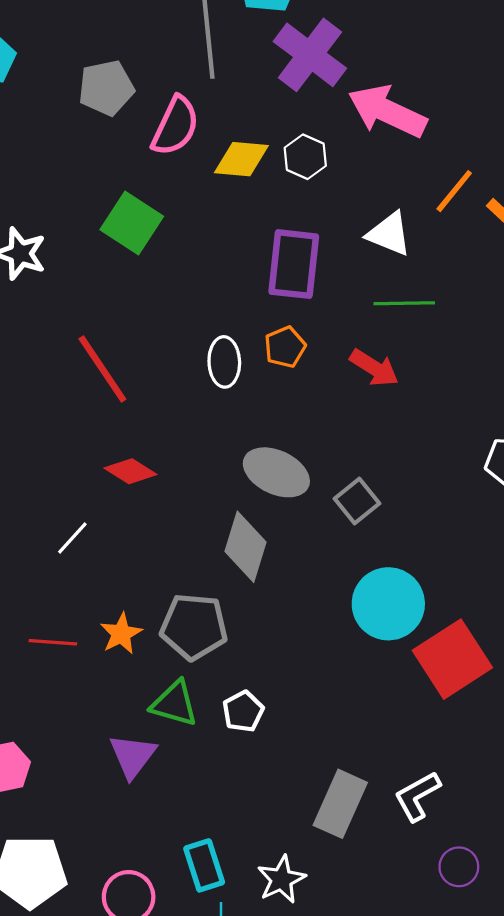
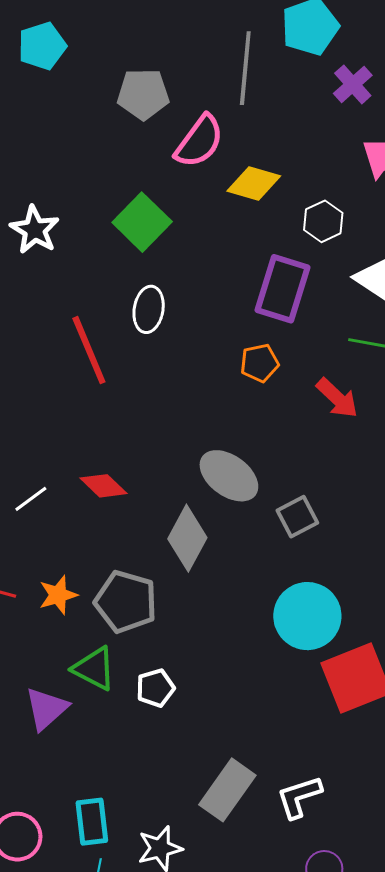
purple cross: (310, 55) -> (353, 84), moved, size x0.6
white hexagon: (305, 157) -> (323, 221), moved
white ellipse: (224, 362) -> (149, 309), moved
red diamond: (130, 471) -> (103, 486), moved

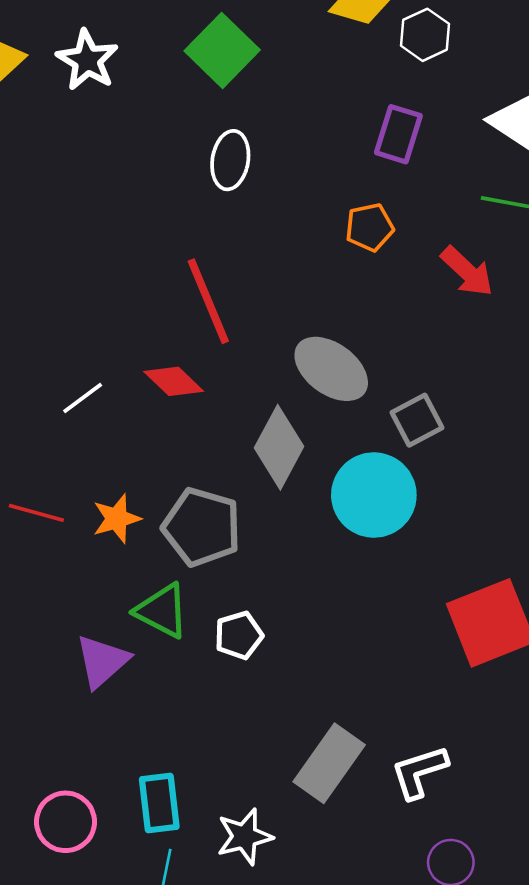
white hexagon: (323, 221) -> (425, 35), moved
purple rectangle: (283, 289) -> (398, 134), size x0.7
red line: (89, 350) -> (208, 301), moved
cyan circle: (307, 616) -> (374, 495), moved

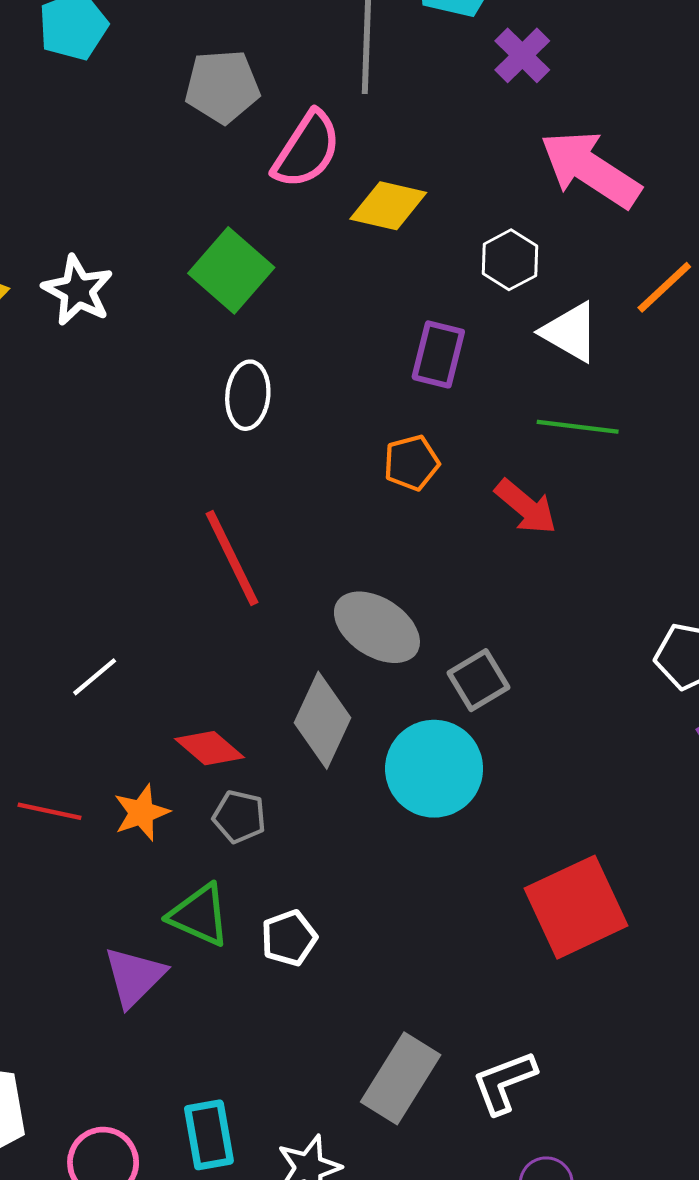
white hexagon: (425, 35) -> (510, 260), moved
red diamond: (174, 381) -> (209, 748), moved
gray pentagon: (202, 527) -> (239, 817), size x0.6

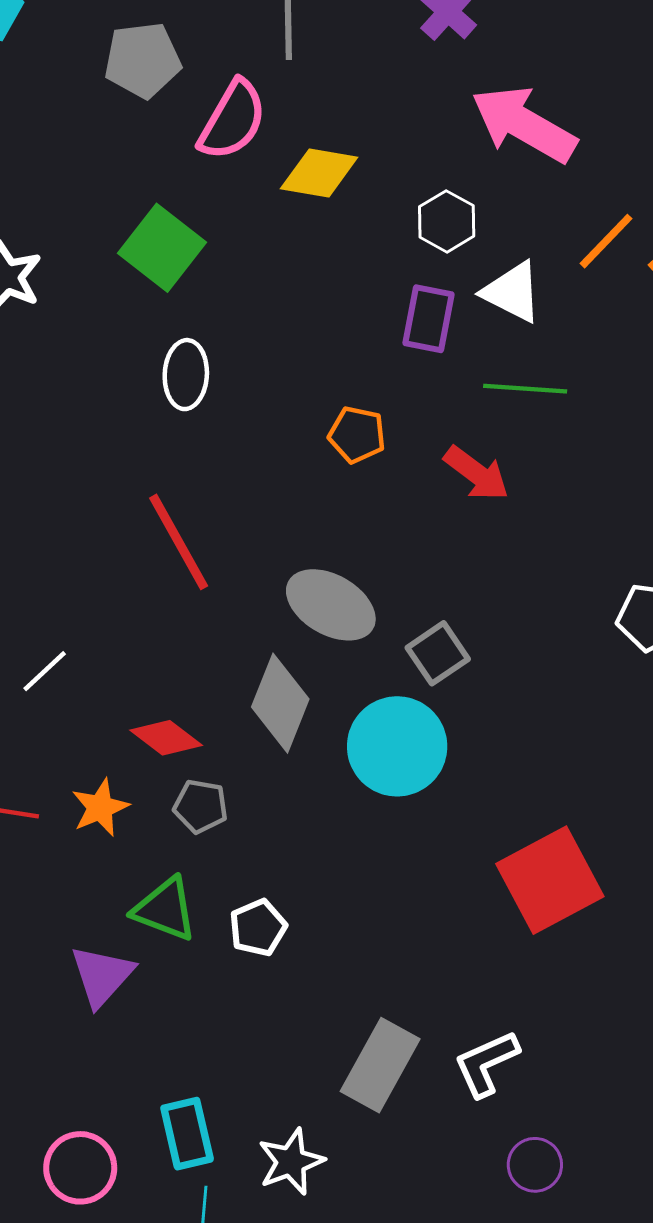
purple rectangle: (438, 354) -> (428, 319), moved
orange pentagon: (411, 463) -> (357, 435), turned 30

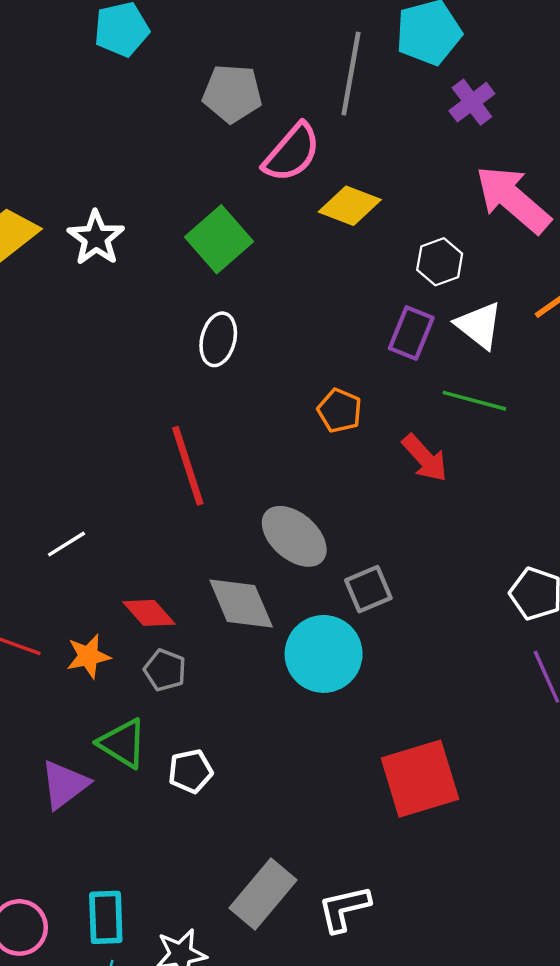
gray diamond: (280, 703) -> (241, 604), turned -56

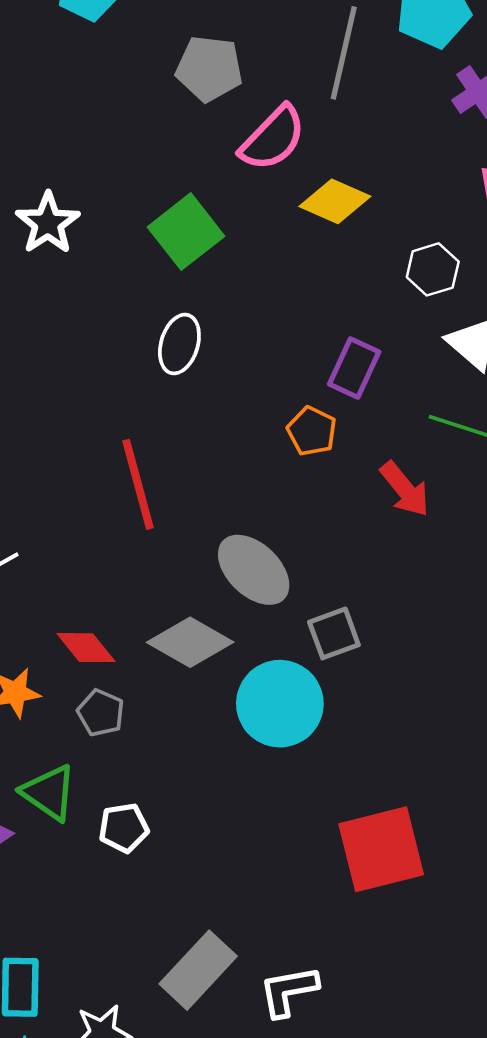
purple rectangle: (411, 333) -> (354, 368), moved
gray diamond: (241, 604) -> (190, 642), turned -40

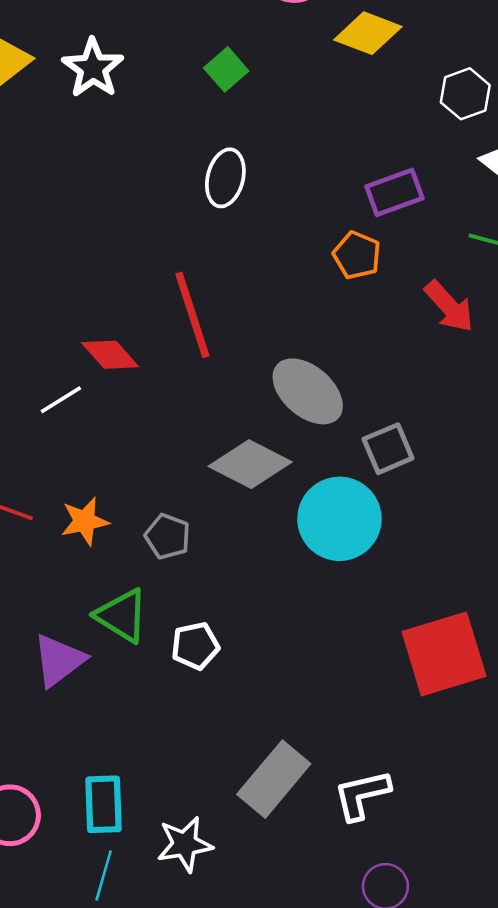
green square: (186, 232) -> (226, 69), size x0.6
purple rectangle: (354, 368) -> (395, 192), turned 48
red diamond: (86, 648) -> (110, 355), moved

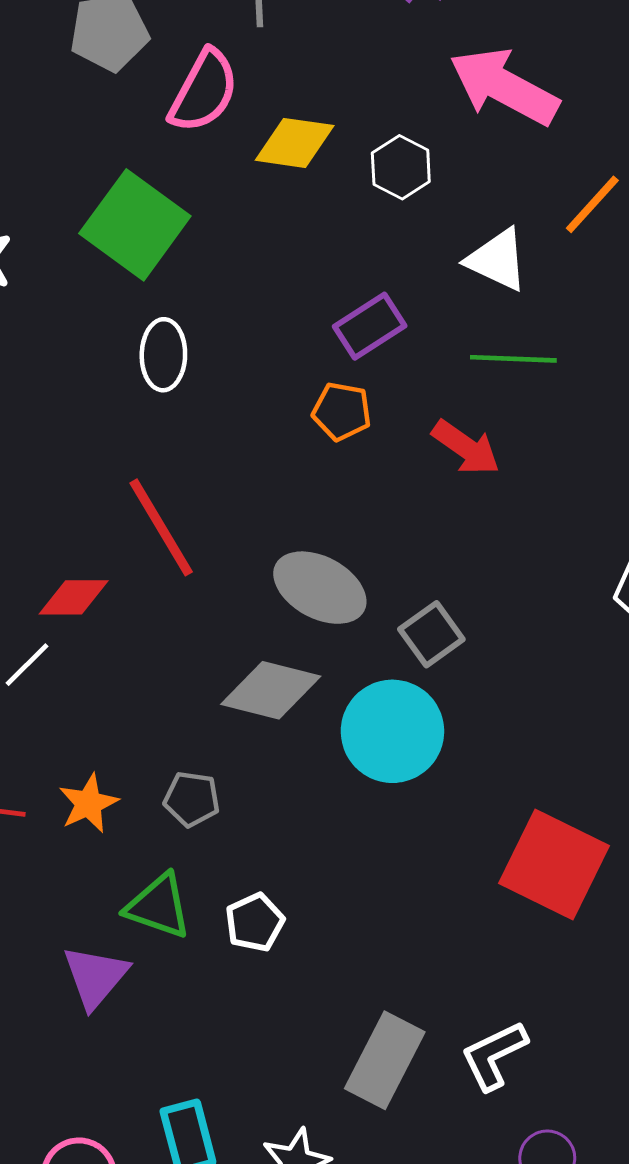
green square: (226, 69) -> (135, 225), size x2.0
white hexagon: (465, 94) -> (401, 167), moved
red diamond: (110, 355) -> (74, 597), turned -36
red square: (444, 654) -> (554, 864), turned -34

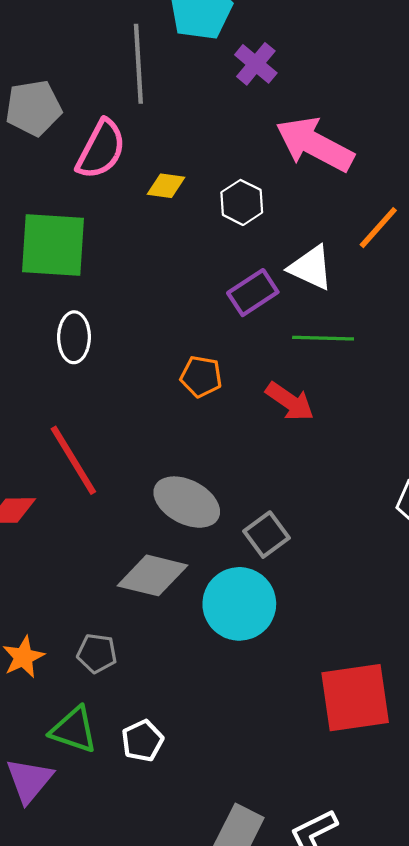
yellow diamond: (295, 143) -> (166, 186), size x0.7
green square: (135, 225) -> (53, 245), turned -32
purple rectangle: (370, 326) -> (253, 293), moved
red square: (554, 864) -> (355, 698), turned -34

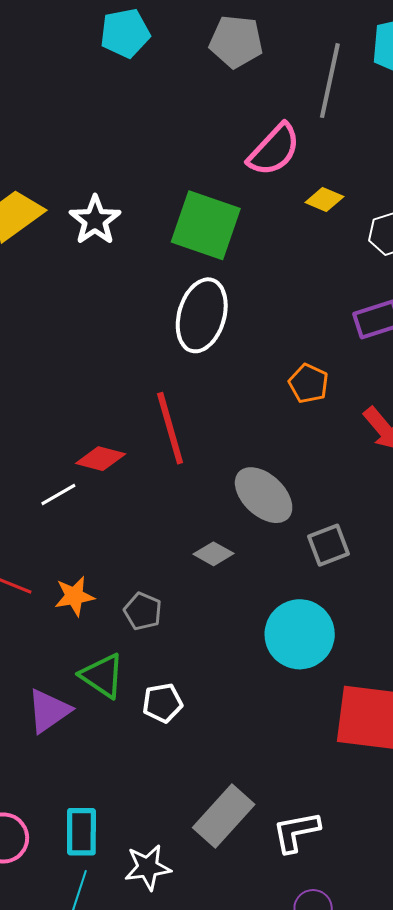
gray pentagon: (33, 108) -> (236, 42), moved
white ellipse: (74, 337) -> (202, 315), size x1.5
gray diamond: (152, 575) -> (214, 554), size x0.6
cyan circle: (239, 604) -> (300, 634), moved

